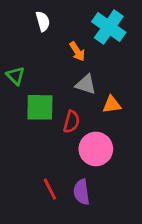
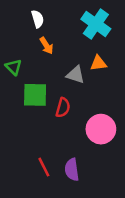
orange arrow: (77, 51) -> (46, 46), moved
orange triangle: (112, 104) -> (98, 63), moved
pink circle: (96, 149) -> (101, 129), moved

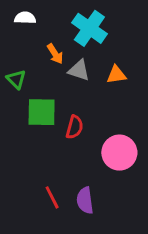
white semicircle: (38, 19) -> (25, 18), moved, turned -72
cyan cross: (96, 24) -> (89, 28), moved
gray triangle: (76, 75) -> (79, 70), moved

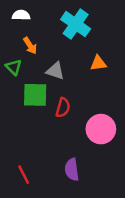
orange arrow: (55, 54) -> (30, 46), moved
gray triangle: (79, 70) -> (55, 71), moved
red line: (52, 197) -> (24, 175), moved

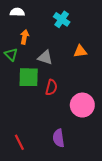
cyan cross: (76, 24) -> (62, 19), size x0.7
orange arrow: (30, 46) -> (24, 37), turned -136

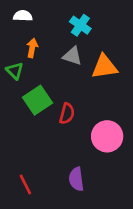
orange triangle: (80, 51) -> (104, 67), size x1.5
gray triangle: (45, 58) -> (72, 56), moved
green square: (29, 77) -> (37, 100), turned -35

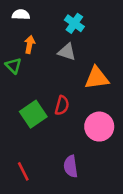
orange triangle: (104, 67) -> (97, 78), moved
green square: (37, 100) -> (33, 114), moved

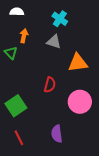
green square: (33, 114) -> (16, 106), moved

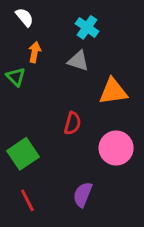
white semicircle: (17, 12) -> (25, 17), turned 48
purple semicircle: (57, 134) -> (83, 195), turned 30

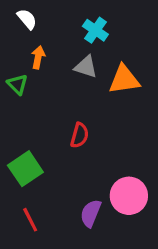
orange triangle: (113, 91) -> (124, 80), moved
pink circle: (116, 148) -> (129, 196), moved

